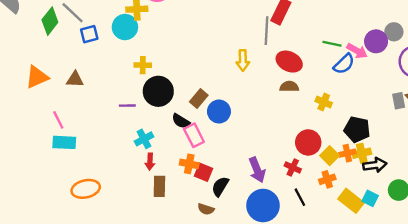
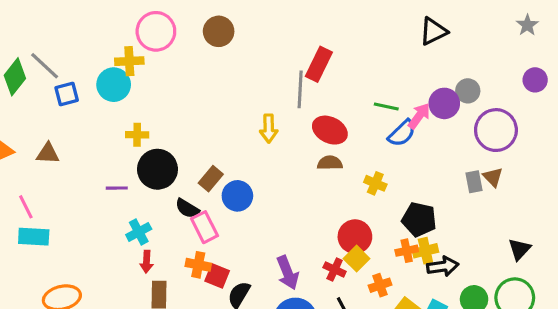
pink arrow: (357, 51) -> (419, 116), turned -84
yellow square: (330, 156) -> (357, 259), moved

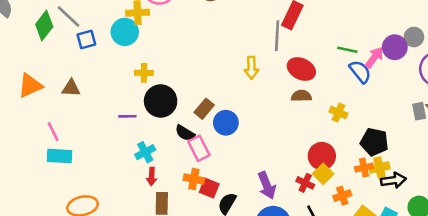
blue semicircle: (402, 133) -> (360, 72), turned -85

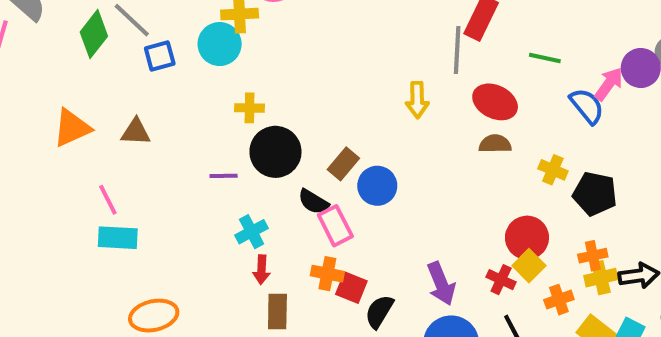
green line: (347, 50) -> (545, 58), moved
black pentagon: (374, 142) -> (595, 194), moved
yellow cross: (379, 168) -> (601, 278), moved

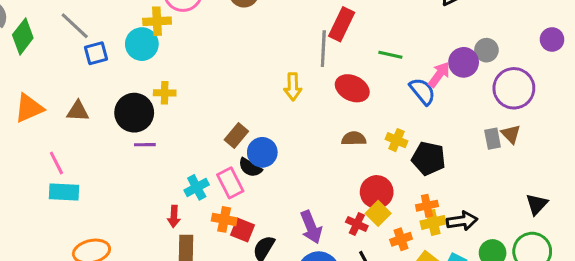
green diamond: (94, 34) -> (23, 36), moved
brown semicircle: (495, 144) -> (354, 139), moved
black circle: (275, 152) -> (134, 113), moved
black semicircle: (313, 202) -> (250, 168), moved
cyan cross: (252, 232) -> (197, 187), moved

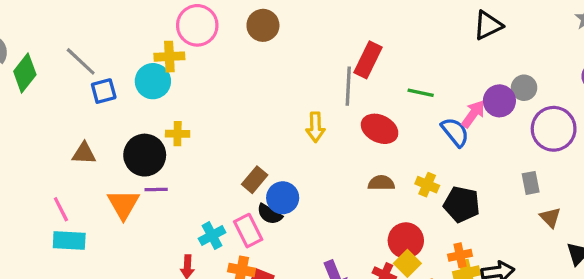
orange triangle: (29, 108) -> (123, 204), moved, turned -36
brown triangle: (511, 134) -> (550, 217), moved

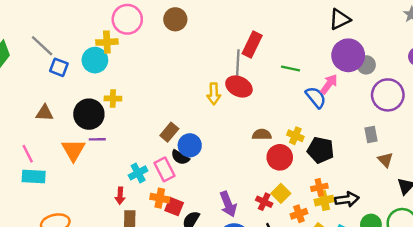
blue square: (104, 91) -> (59, 67), turned 36
purple circle: (499, 101) -> (348, 55), moved, size x1.4
red ellipse: (380, 129) -> (239, 87), moved
red circle: (406, 240) -> (280, 157), moved

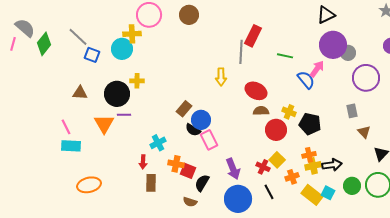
red ellipse: (239, 87) -> (256, 91), moved
pink rectangle: (165, 169) -> (209, 140), moved

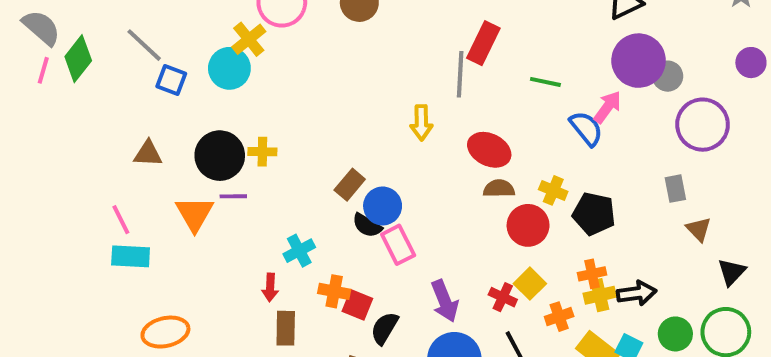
yellow cross: (132, 34) -> (249, 39), turned -36
pink line: (13, 44) -> (43, 70), moved
yellow cross: (137, 81) -> (262, 152), moved

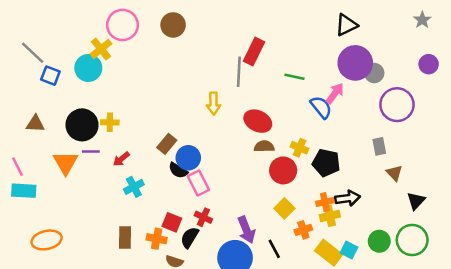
red arrow: (270, 287) -> (121, 159), moved, turned 48
orange cross: (334, 291) -> (157, 239), moved
black arrow: (637, 293) -> (348, 198), moved
red cross: (503, 297) -> (203, 217), moved
purple arrow: (445, 301) -> (246, 230), moved

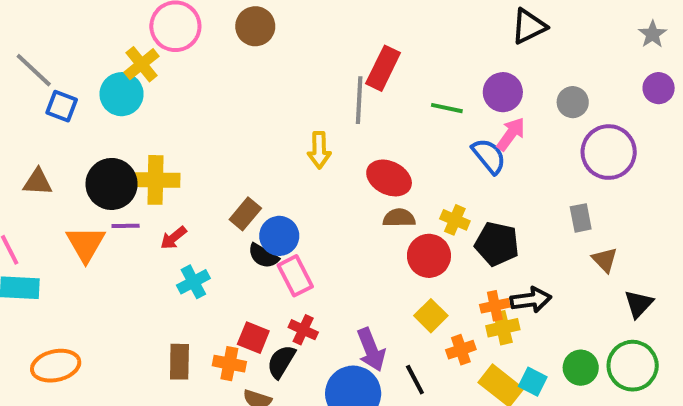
gray star: (422, 20) -> (653, 34), moved
purple circle: (355, 63) -> (503, 92), moved, size x0.7
yellow cross: (110, 122) -> (155, 180), size x1.6

